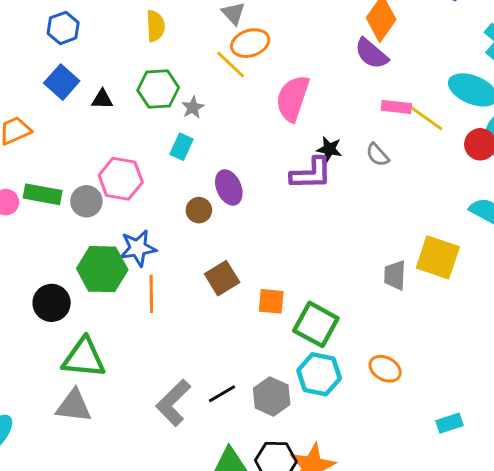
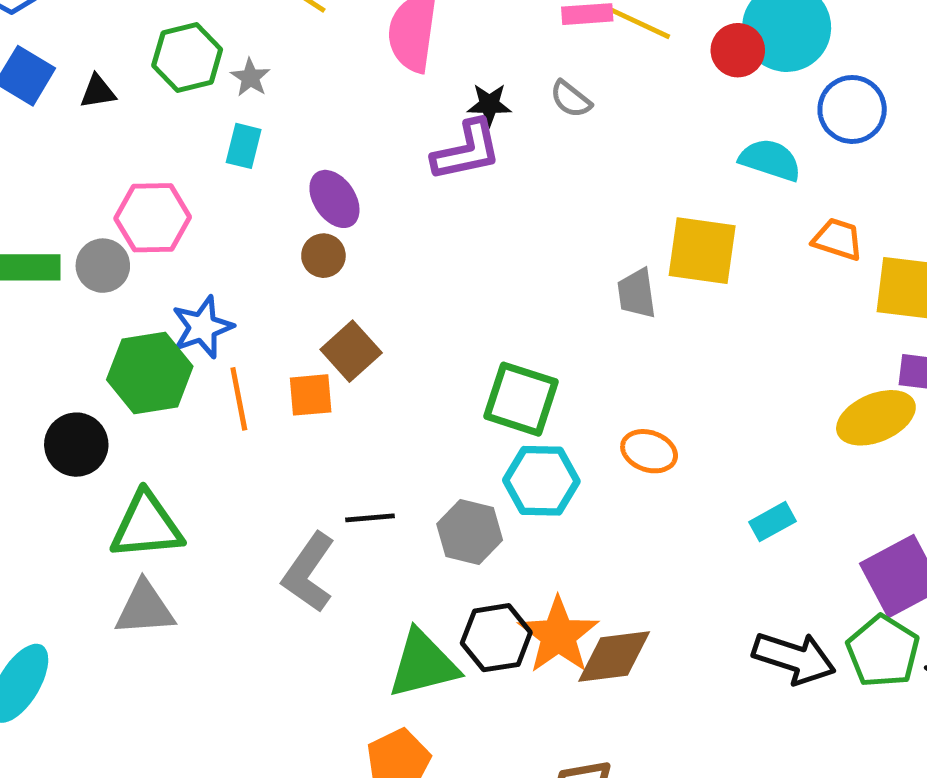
brown circle: (199, 210) -> (323, 256), moved
orange square: (271, 301) -> (311, 395), moved
black line: (222, 394) -> (370, 518), moved, turned 36

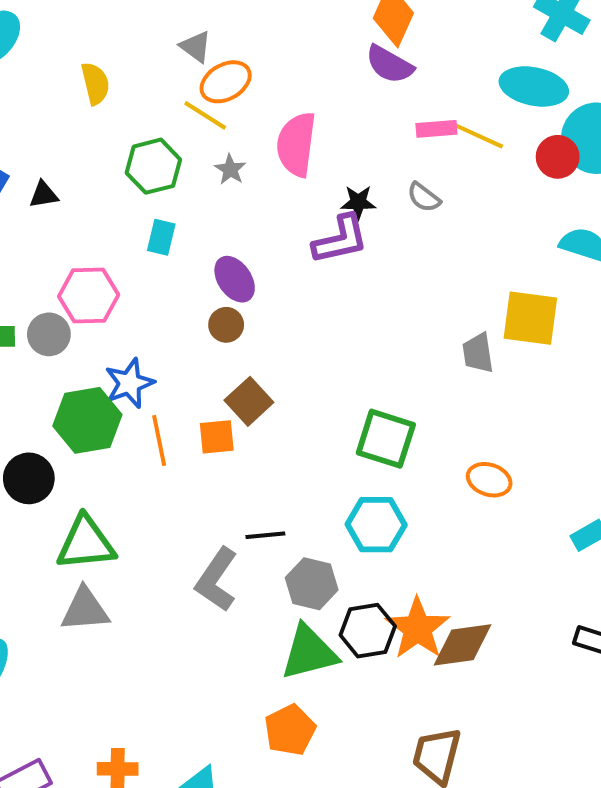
green hexagon: (187, 58) -> (153, 166), moved
gray star: (250, 77) -> (230, 169), moved
cyan hexagon: (541, 481) -> (376, 525), moved
gray hexagon: (470, 532) -> (312, 584), moved

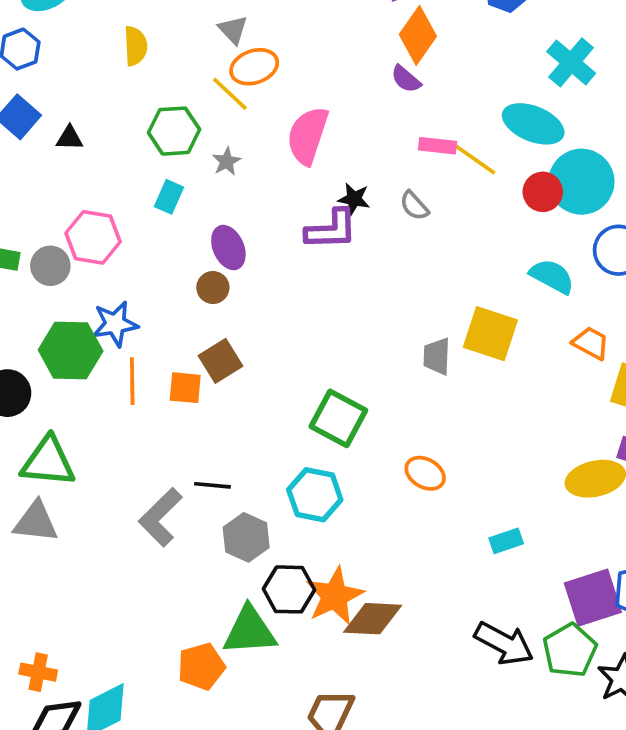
purple semicircle: (389, 64) -> (406, 79), size x0.7
gray star: (230, 169) -> (227, 161), moved
green triangle: (309, 652) -> (250, 631), moved

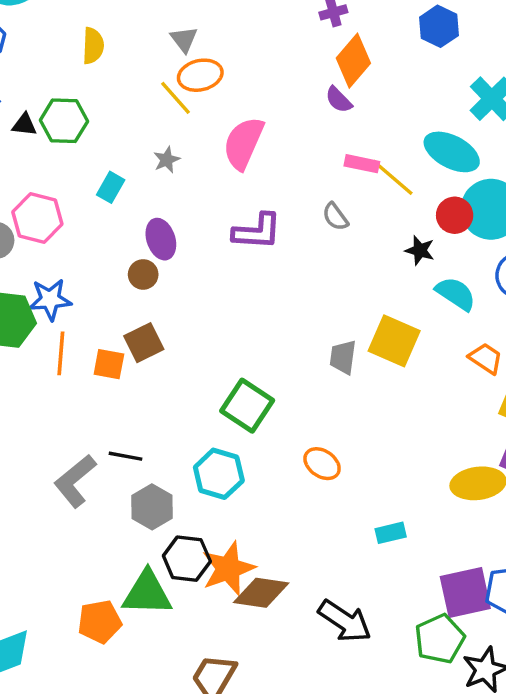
green hexagon: (174, 131) -> (64, 121), moved
black star: (354, 199) -> (420, 250), moved
black arrow: (504, 643) -> (345, 621), moved

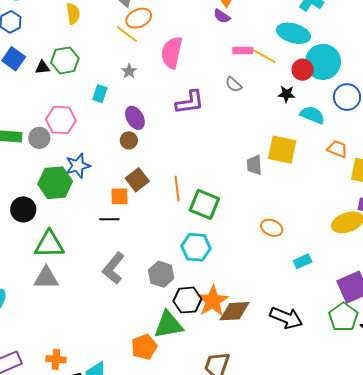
orange line: (61, 353) -> (177, 189), moved
black line: (126, 456) -> (109, 219), moved
orange ellipse: (322, 464) -> (272, 228), moved

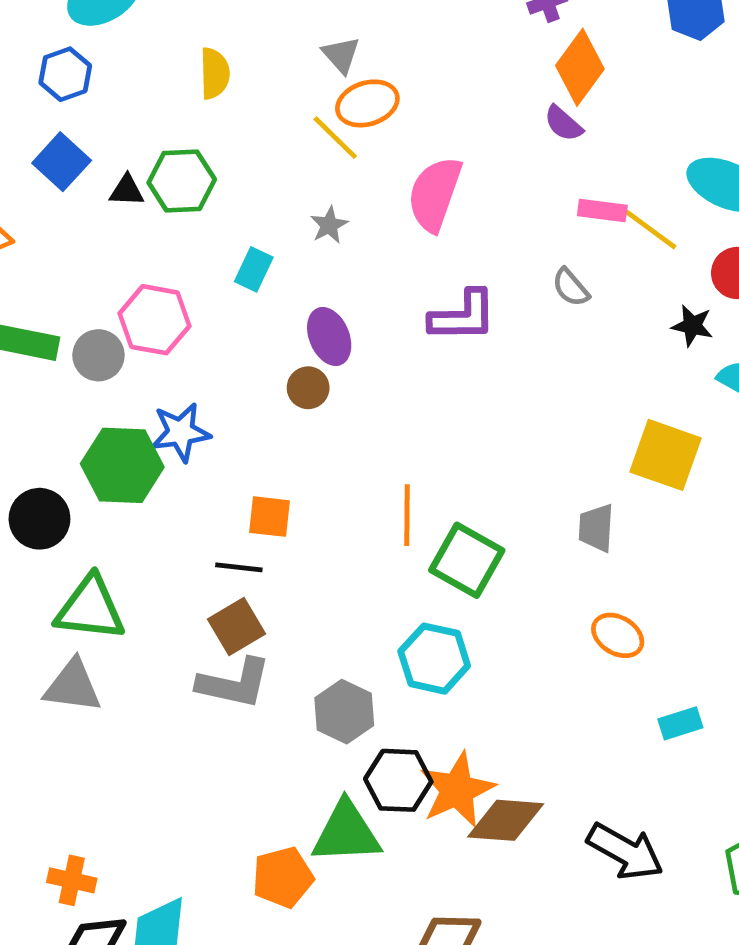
gray trapezoid: (254, 165) -> (596, 528), moved
brown square: (137, 180) -> (236, 627), moved
gray L-shape: (113, 268) -> (234, 683), turned -124

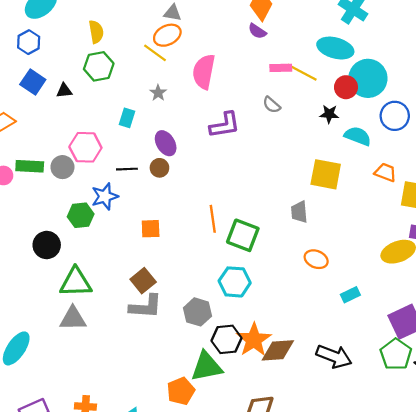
gray triangle: (341, 55) -> (173, 13), moved, turned -30
green hexagon: (182, 181) -> (99, 66), moved
green hexagon: (122, 465) -> (81, 215), size x0.7
black line: (239, 567) -> (127, 169), moved

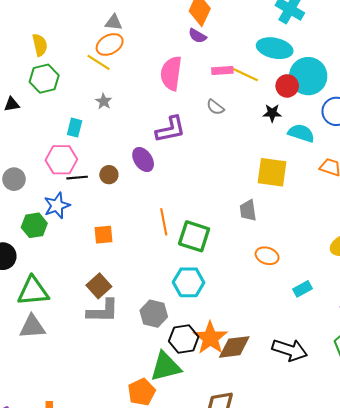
pink semicircle: (204, 72) -> (171, 73), moved
purple ellipse: (166, 143) -> (143, 160), moved
pink hexagon: (85, 147) -> (61, 160), moved

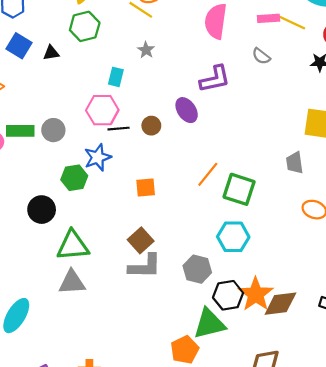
orange line: (164, 222) -> (208, 174), turned 50

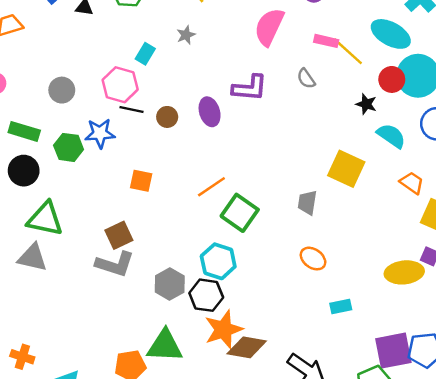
green rectangle: (20, 131) -> (24, 131), moved
black hexagon: (228, 295) -> (206, 295), moved

